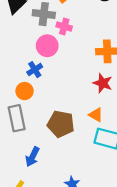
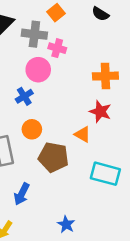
orange circle: (25, 91) -> (32, 129), moved
orange triangle: (96, 115) -> (83, 134), moved

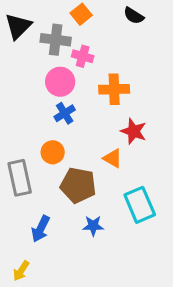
orange cross: (105, 76) -> (114, 89), moved
blue cross: (24, 96) -> (65, 113), moved
cyan rectangle: (105, 174) -> (140, 205), turned 52
blue star: (66, 224) -> (93, 226), moved, turned -30

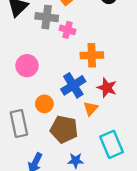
pink circle: (60, 82) -> (27, 66), moved
blue cross: (65, 113) -> (73, 85), moved, size x1.5
orange triangle: (113, 158) -> (91, 109), turned 42

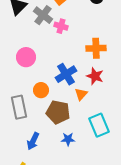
gray cross: (47, 17) -> (43, 15), turned 30
orange cross: (92, 55) -> (96, 48), moved

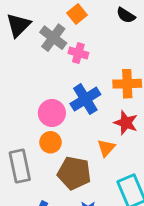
pink circle: (26, 57) -> (52, 113), moved
blue cross: (66, 74) -> (85, 99), moved

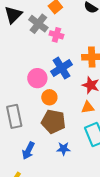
orange circle: (50, 142) -> (49, 97), moved
orange triangle: (106, 148) -> (88, 107), moved, turned 40

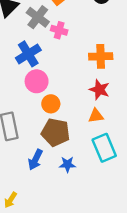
blue cross: (62, 68) -> (28, 54), moved
blue arrow: (28, 151) -> (35, 160), moved

